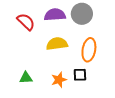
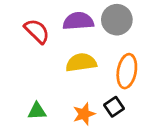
black square: (80, 75) -> (114, 107), turned -32

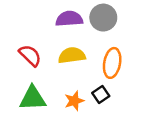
red semicircle: (37, 31) -> (30, 55), moved
green triangle: (37, 111) -> (33, 98), size x1.6

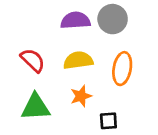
black square: (101, 95) -> (108, 121), moved, turned 30
orange star: (74, 101) -> (81, 96), moved

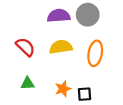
orange star: (81, 96) -> (63, 89), moved
green triangle: (36, 107) -> (28, 83), size x0.6

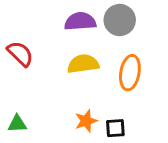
red semicircle: (25, 47) -> (20, 54), moved
green triangle: (28, 83) -> (17, 124), moved

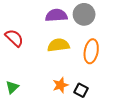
green triangle: (17, 124) -> (12, 87), turned -40
black square: (115, 128) -> (81, 90), turned 32

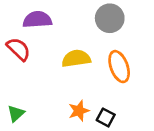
purple semicircle: (56, 15) -> (37, 20), moved
orange ellipse: (91, 51) -> (119, 67), turned -30

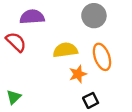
orange star: (79, 111) -> (78, 74), moved
black square: (106, 117) -> (91, 100), turned 35

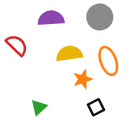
purple semicircle: (32, 17) -> (51, 18), moved
green triangle: (14, 97) -> (39, 107), moved

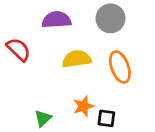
orange star: (83, 79) -> (83, 106), moved
black square: (96, 107) -> (106, 118), turned 35

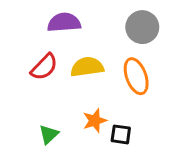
gray circle: (110, 18) -> (142, 27), moved
red semicircle: (19, 49) -> (44, 67), moved, turned 90

